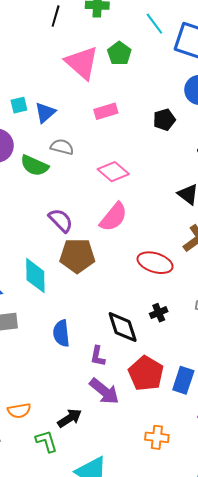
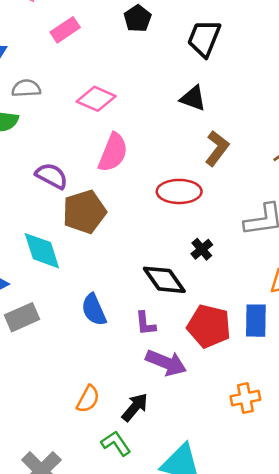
orange semicircle: (19, 411) -> (88, 399), moved, turned -35

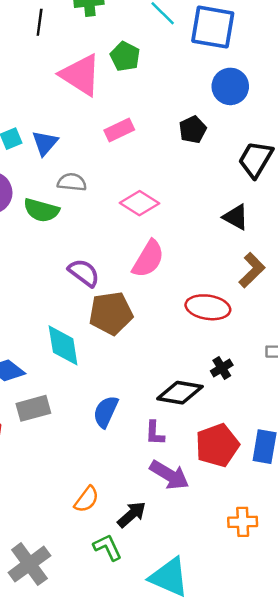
black diamond: (164, 280) -> (180, 393), turned -54
blue semicircle: (94, 310) -> (106, 412), turned 40
red pentagon: (209, 326) -> (217, 445), turned 30

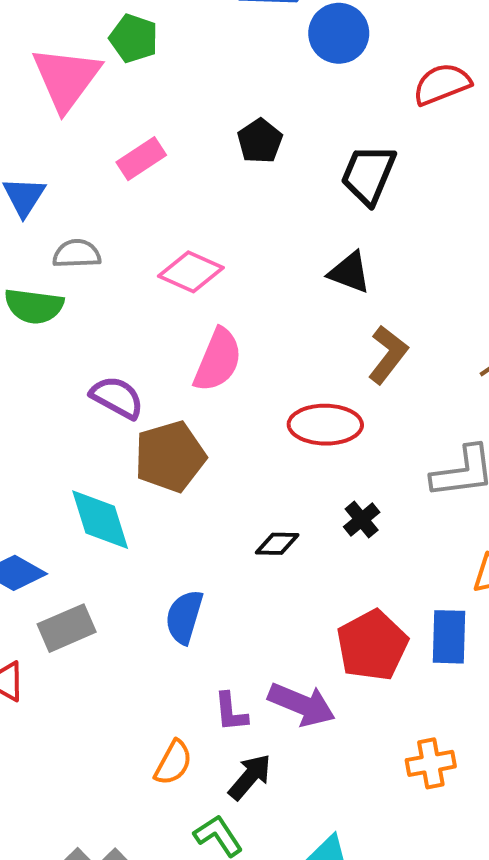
pink triangle: (81, 75) -> (66, 78), turned 42
blue circle: (230, 86) -> (339, 33), moved
black diamond: (180, 393) -> (277, 544), moved, size x0.6
purple L-shape: (155, 433) -> (231, 712), moved

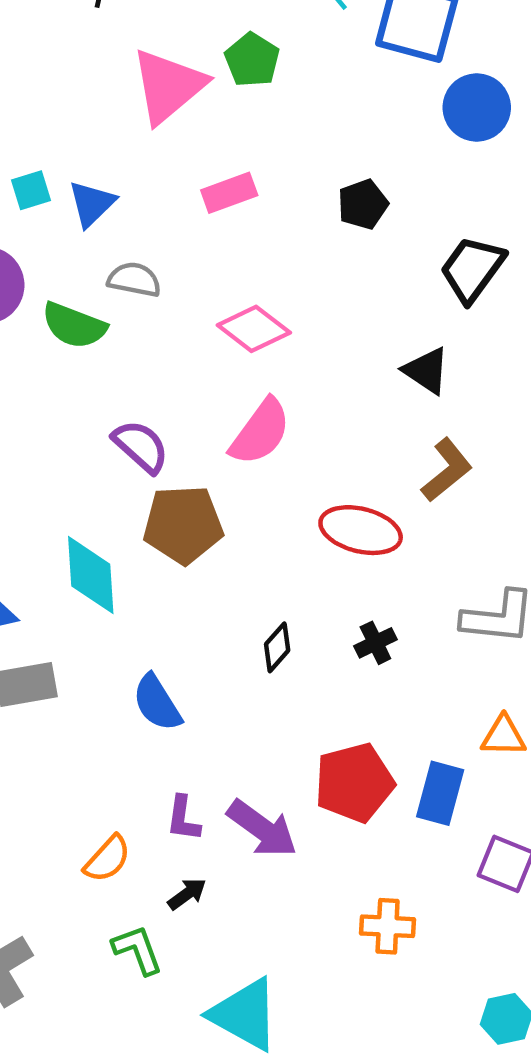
black diamond: (277, 544) -> (277, 647), turned -63
blue semicircle: (184, 617) -> (157, 703), turned -62
black arrow: (250, 777) -> (187, 894), size x0.7

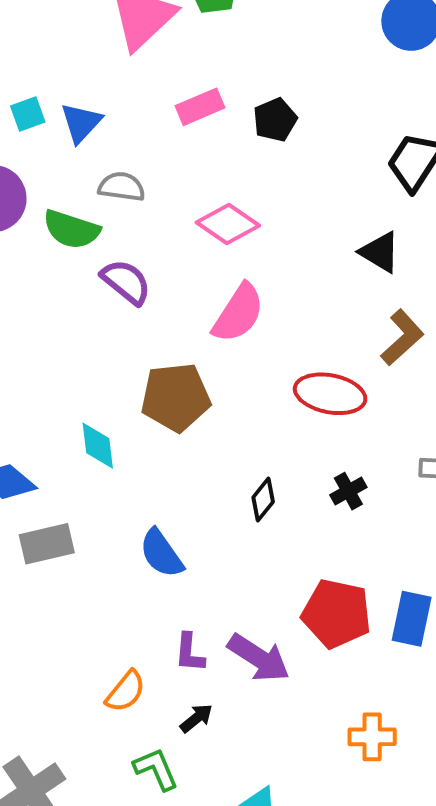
black pentagon: (363, 204) -> (275, 120), moved
purple semicircle: (141, 446) -> (126, 282), moved
cyan diamond: (91, 575) -> (98, 446), size x0.7
red pentagon: (354, 783) -> (337, 614), turned 30

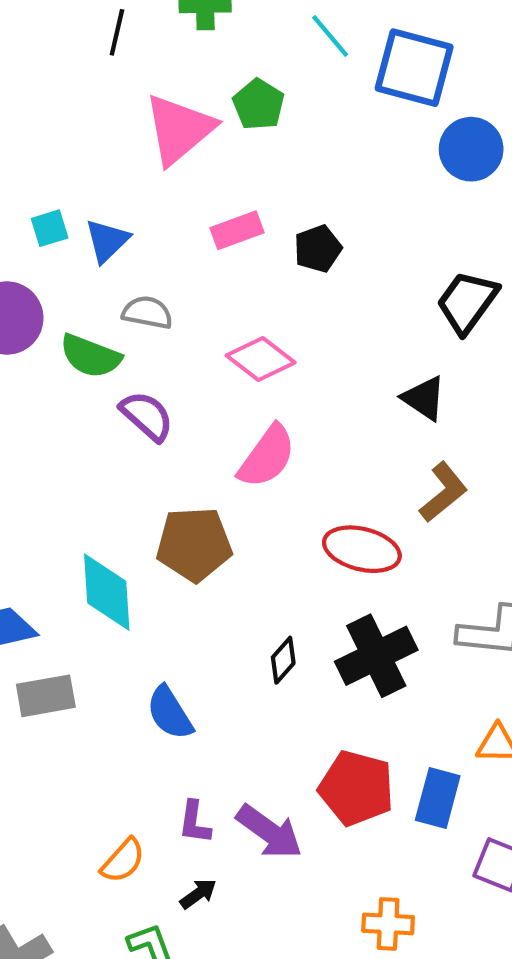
cyan diamond: (98, 446) -> (107, 592), size x1.5
black cross: (348, 491) -> (376, 656), size x2.0

